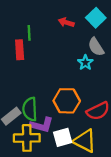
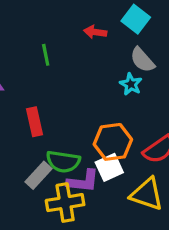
red rectangle: (20, 50) -> (35, 122), moved
green semicircle: (30, 109) -> (63, 162), turned -70
white square: (63, 137) -> (109, 167), moved

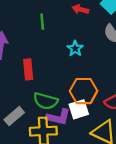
cyan star: (131, 84) -> (75, 49), moved
gray rectangle: (39, 175) -> (14, 116), moved

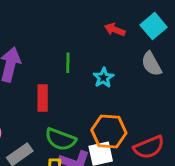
green line: (42, 22) -> (68, 63), moved

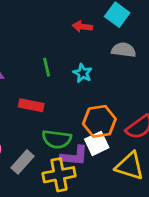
gray semicircle: (151, 64) -> (124, 50), turned 140
red rectangle: (43, 98) -> (31, 105), turned -65

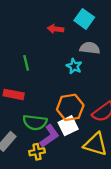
cyan star: (83, 73) -> (74, 66), moved
purple L-shape: (74, 156) -> (50, 136), turned -40
yellow cross: (59, 175) -> (37, 152), size x0.6

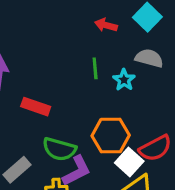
green line: (26, 63) -> (95, 68), moved
white square: (68, 126) -> (129, 162), moved, turned -30

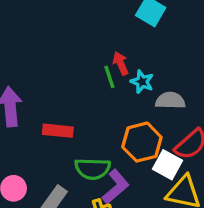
red arrow: (106, 25) -> (121, 63), moved, turned 65
gray semicircle: (149, 58) -> (170, 101), moved

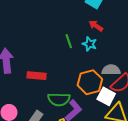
red arrow: (121, 63) -> (96, 26), moved, turned -32
gray semicircle: (170, 101) -> (111, 70), moved

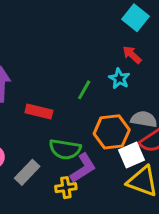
green line: (69, 41) -> (84, 90), moved, turned 40
white square: (106, 96) -> (131, 155), turned 30

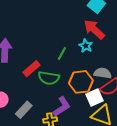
red arrow: (132, 55) -> (94, 29), size x1.6
red rectangle: (39, 112) -> (31, 69), turned -54
green semicircle: (65, 149) -> (49, 78), moved

